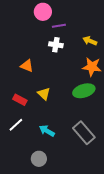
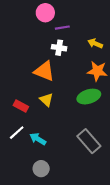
orange triangle: (27, 66) -> (44, 71), moved, size x1.5
cyan arrow: (47, 131) -> (38, 139), moved

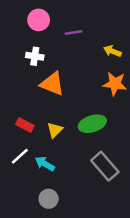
pink circle: (45, 13) -> (39, 20), moved
white cross: (59, 48) -> (35, 56), moved
green ellipse: (89, 97) -> (92, 124), moved
yellow triangle: (46, 100) -> (55, 130), moved, turned 32

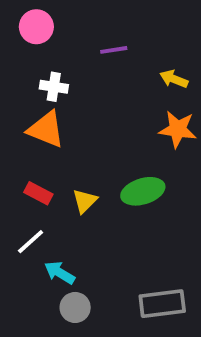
pink circle: (39, 20) -> (36, 27), moved
orange triangle: (52, 84) -> (46, 129), moved
cyan arrow: (45, 164) -> (60, 273), moved
gray rectangle: (105, 166) -> (162, 304), moved, turned -56

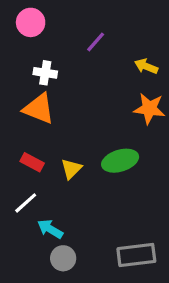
purple line: (114, 50) -> (96, 42), turned -40

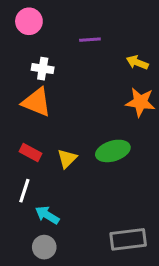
purple line: (96, 42) -> (90, 40), turned 45
white line: (26, 203) -> (24, 191), turned -30
gray circle: (63, 258) -> (44, 247), moved

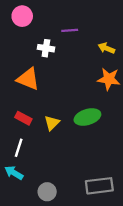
white cross: (43, 69) -> (46, 48), moved
cyan arrow: (47, 215) -> (14, 173), moved
gray circle: (44, 247) -> (47, 192), moved

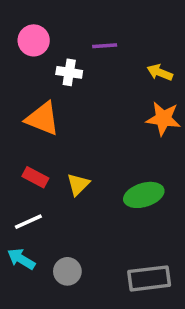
pink circle: (22, 16) -> (34, 40), moved
green ellipse: (87, 117) -> (144, 195), moved
white line: (19, 148) -> (28, 222), turned 48
gray circle: (47, 192) -> (67, 271), moved

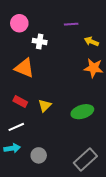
purple line: (105, 46) -> (71, 24), moved
cyan arrow: (21, 259) -> (12, 148), turned 140
gray rectangle: (149, 278) -> (85, 159), turned -35

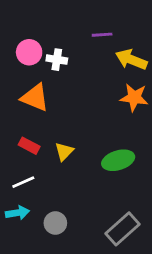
pink circle: (19, 23) -> (29, 52), moved
yellow arrow: (92, 42) -> (131, 60), size x1.5

